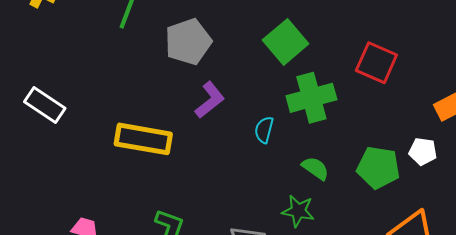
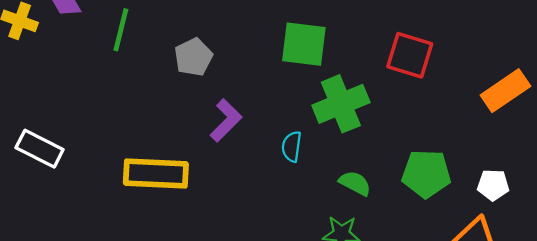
gray pentagon: (188, 42) -> (193, 57), size x0.7
green square: (286, 42) -> (304, 44), turned -36
white pentagon: (423, 151) -> (493, 185), moved

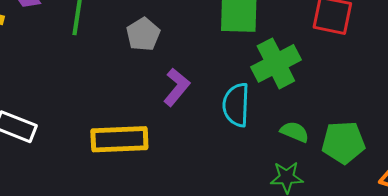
cyan semicircle: (292, 147) -> (236, 105), size x1.6
green pentagon: (426, 174) -> (343, 142), moved

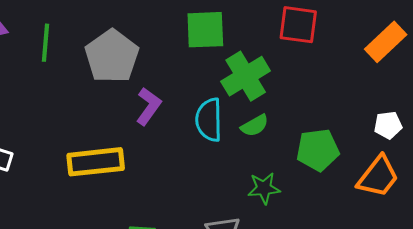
gray pentagon: (143, 34) -> (112, 56), size x1.6
green semicircle: (295, 132) -> (255, 126), moved, turned 132

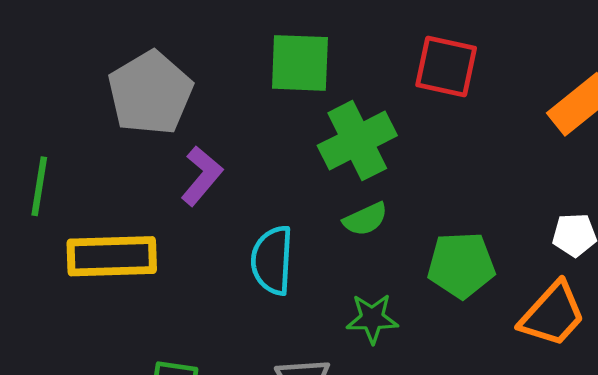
green line: (45, 43) -> (39, 186), moved
cyan semicircle: (209, 120) -> (272, 260), moved

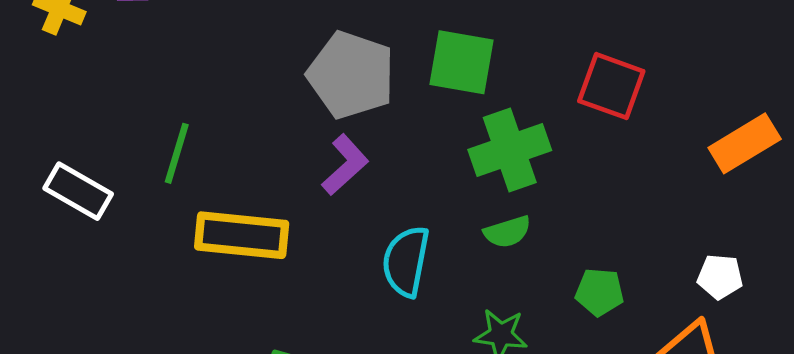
gray pentagon: (150, 93) -> (351, 75), moved, turned -30
green pentagon: (461, 265) -> (600, 292), size x0.7

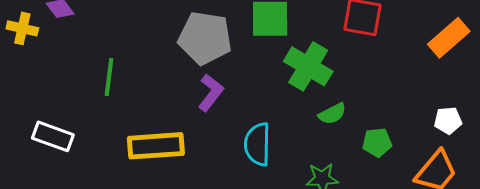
green cross: (510, 150) -> (308, 66), turned -30
green line: (177, 153) -> (109, 77), moved
green semicircle: (507, 232) -> (332, 114), moved

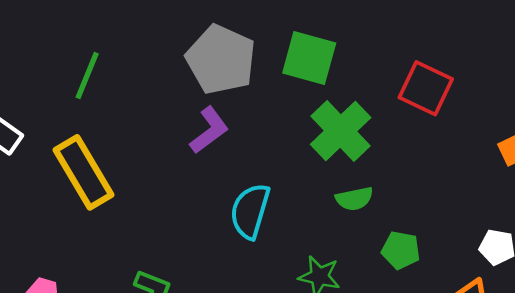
yellow rectangle: (156, 146) -> (83, 172), moved, turned 48

